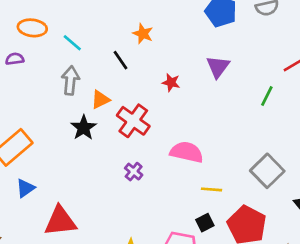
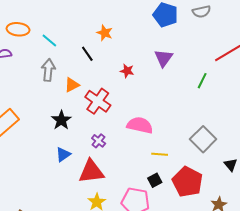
black star: (84, 128) -> (61, 120), moved
blue triangle: (25, 188) -> (63, 154), moved
red triangle: (60, 221) -> (91, 172), moved

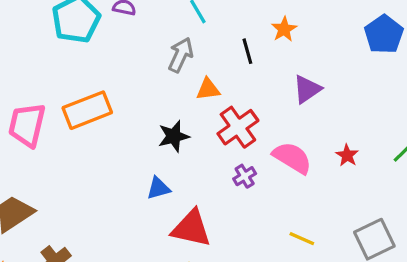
purple triangle: (164, 58) -> (307, 89), moved
red star: (127, 71) -> (347, 155), moved
pink semicircle: (140, 125) -> (292, 158), moved
purple cross: (99, 141) -> (245, 176), moved

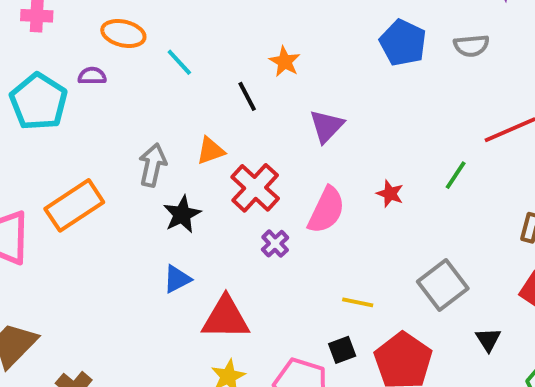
gray arrow: (181, 55) -> (153, 165), moved
pink semicircle: (292, 158) -> (326, 210), turned 96

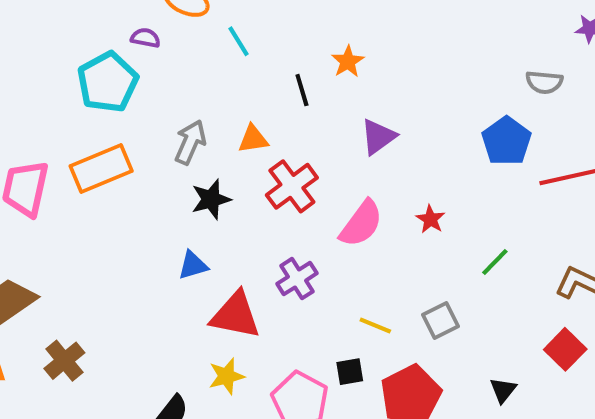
blue pentagon: (403, 43) -> (506, 141), moved
cyan pentagon: (39, 102) -> (108, 82), moved
green line: (456, 175) -> (495, 262), moved
purple cross: (275, 244) -> (297, 279), moved, size x1.4
gray square: (443, 285) -> (440, 321), moved, size x0.7

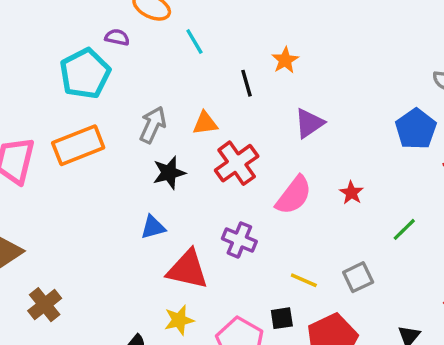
purple cross: (297, 279) -> (239, 240), turned -36

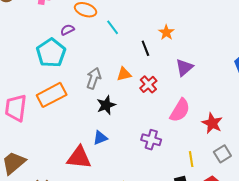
purple semicircle: (117, 37) -> (67, 30), turned -32
red cross: (237, 163) -> (148, 84), moved, size x0.7
red star: (351, 193) -> (212, 123), moved, size x1.5
red triangle: (188, 269) -> (79, 158), moved
yellow line: (304, 280) -> (191, 159), turned 63

